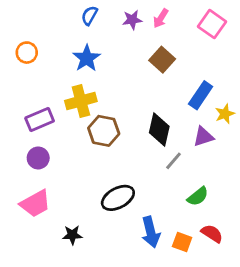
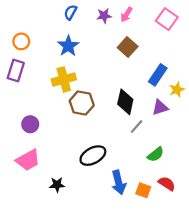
purple rectangle: (40, 120) -> (16, 71), moved, turned -50

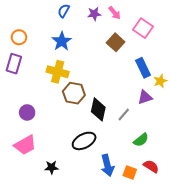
pink arrow: (126, 15) -> (115, 13), turned -72
pink square: (167, 19) -> (143, 28), moved
blue rectangle: (158, 75) -> (143, 68), turned -60
yellow cross: (64, 79) -> (58, 72), turned 30
black diamond: (125, 102) -> (98, 109), moved

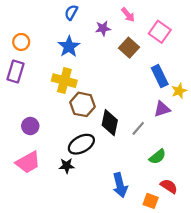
purple star: (94, 14) -> (103, 28), moved
black ellipse: (84, 141) -> (81, 144), moved
black star: (52, 167) -> (67, 166), moved
orange square: (130, 172) -> (151, 201), moved

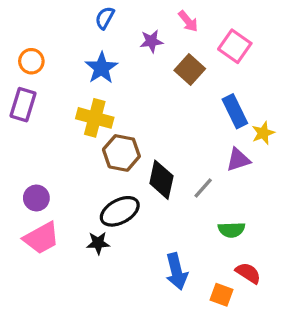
purple circle: (30, 126) -> (36, 198), moved
green semicircle: (157, 157) -> (231, 230), turned 36

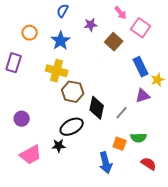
pink arrow: (188, 21) -> (121, 13), moved
orange circle: (31, 61) -> (30, 33), moved
pink trapezoid: (41, 238) -> (31, 155), moved
orange square: (221, 295) -> (120, 144), moved

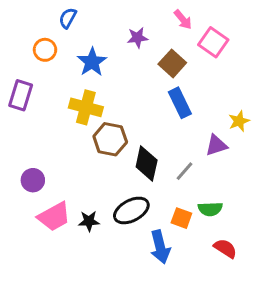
blue semicircle: (63, 11) -> (68, 18), moved
blue rectangle: (141, 67) -> (180, 103), moved
black ellipse: (72, 127) -> (131, 210), moved
pink trapezoid: (31, 155) -> (54, 217), moved

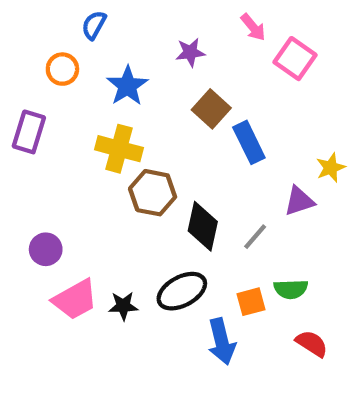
brown square: (172, 63) -> (211, 109), moved
orange square: (181, 218) -> (251, 302), turned -35

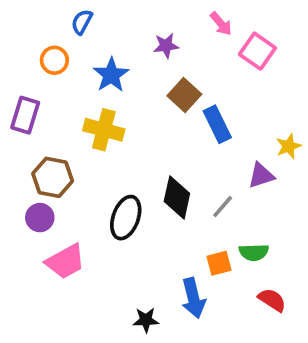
brown hexagon: (153, 193) -> (53, 177), moved
black ellipse: (182, 291) -> (126, 218), moved, turned -42
black star: (123, 306) -> (146, 320), moved

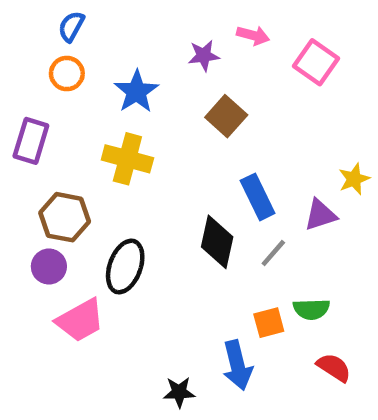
blue semicircle: (82, 22) -> (71, 26), moved
pink arrow: (221, 24) -> (253, 35), moved, turned -35
blue rectangle: (217, 124) -> (258, 197), moved
black ellipse: (126, 218) -> (125, 267), moved

